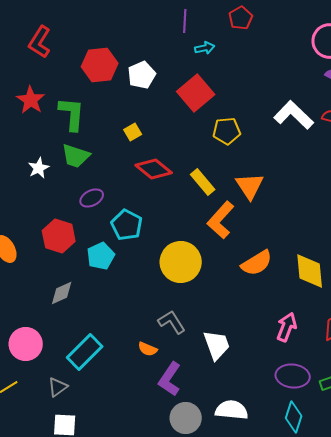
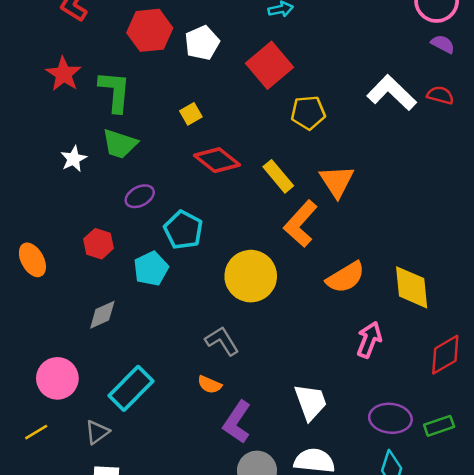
red hexagon: (59, 236) -> (99, 244), size x0.7
gray L-shape: (172, 322) -> (222, 341), moved
pink arrow: (287, 327) -> (369, 340), moved
white trapezoid: (217, 345) -> (311, 402), moved

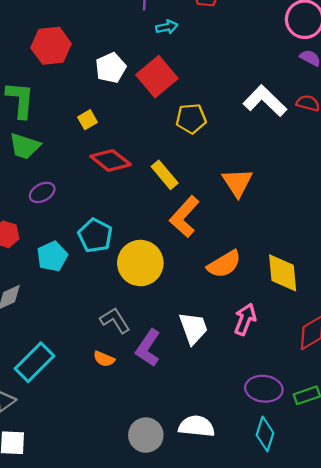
white pentagon: (202, 43) -> (111, 68), moved
orange triangle: (337, 181) -> (237, 183), moved
cyan pentagon: (183, 230) -> (95, 235), moved
white trapezoid: (311, 402) -> (193, 328), moved
purple L-shape: (237, 422) -> (148, 348), moved

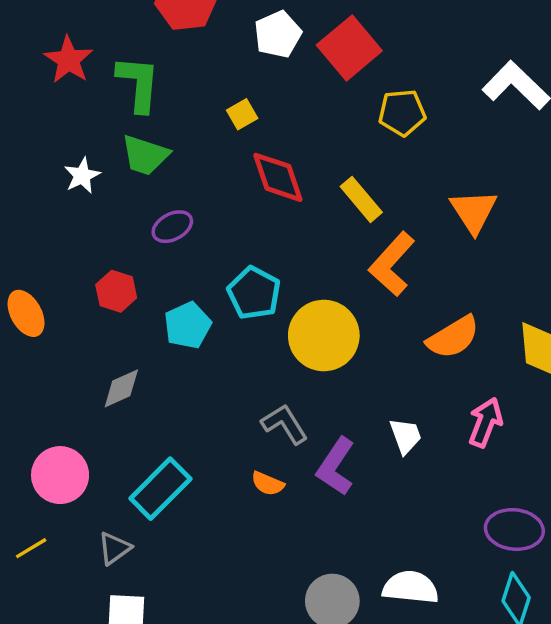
red diamond: (111, 160) -> (278, 177), turned 33
white trapezoid: (193, 328) -> (405, 436), size x0.7

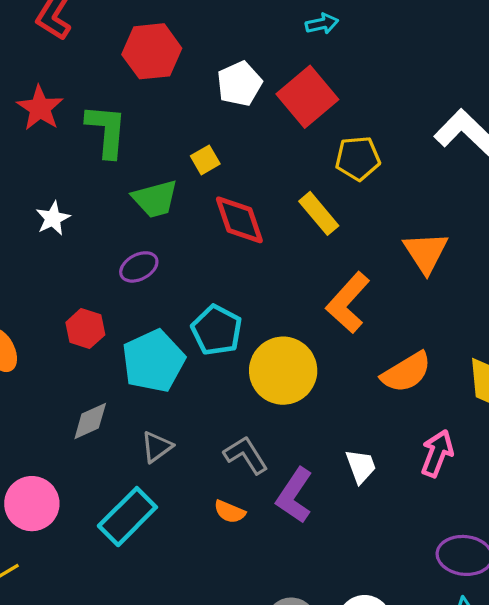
green trapezoid: (145, 155) -> (155, 199), moved, turned -33
yellow rectangle: (361, 199) -> (319, 213), moved
cyan pentagon: (188, 325) -> (153, 361), size x1.4
gray triangle: (114, 548) -> (157, 447), moved

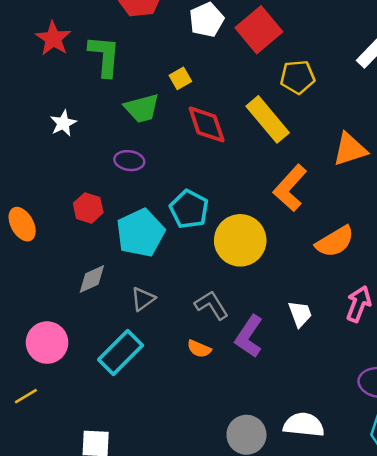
yellow rectangle: (319, 213) -> (268, 119), size x1.4
orange triangle: (426, 252) -> (350, 149), turned 45
purple ellipse: (139, 267) -> (129, 161), turned 36

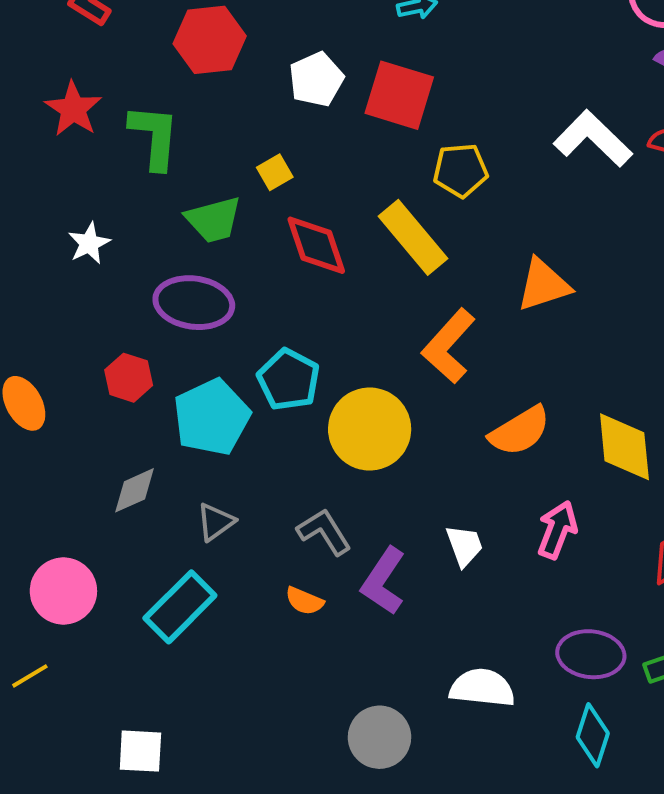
red square: (259, 30) -> (399, 95), turned -33
purple ellipse: (129, 161) -> (194, 303), size x1.6
white semicircle: (304, 425) -> (482, 688), moved

